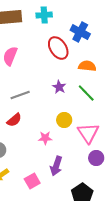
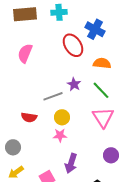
gray line: (20, 95) -> (53, 96), moved
red semicircle: (14, 120) -> (29, 117), turned 49
yellow circle: (64, 120) -> (62, 117), moved
pink triangle: (88, 133) -> (103, 117), moved

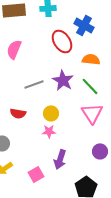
purple star: (74, 84) -> (63, 80), size x1.5
gray line: (53, 96) -> (34, 84), moved

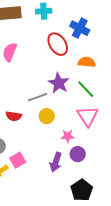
gray line: (34, 84) -> (38, 97), moved
pink star: (49, 131) -> (68, 136), moved
purple circle: (100, 151) -> (78, 154), moved
pink square: (36, 174) -> (18, 160), moved

